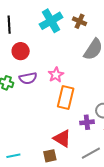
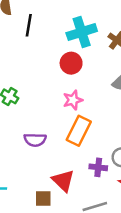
red circle: (21, 51) -> (71, 63), moved
purple semicircle: (28, 78) -> (35, 140), moved

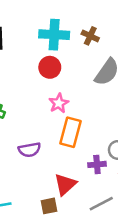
cyan cross: (82, 32) -> (54, 35), turned 32
red triangle: (63, 181) -> (65, 184), turned 45

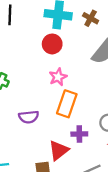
purple cross: (97, 164) -> (79, 134), moved

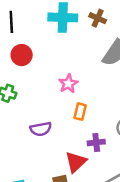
red circle: (52, 44) -> (22, 55), moved
orange rectangle: (67, 104) -> (80, 112), size x0.6

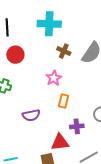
brown cross: (98, 18) -> (64, 51), moved
red triangle: (76, 162) -> (60, 142), turned 36

